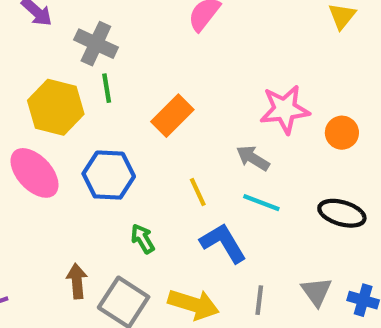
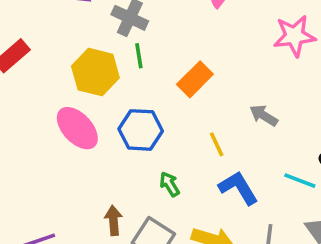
pink star: (285, 109) -> (294, 36), moved
cyan line: (261, 203) -> (300, 181), moved

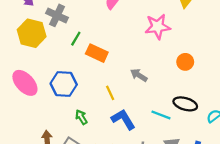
green line: (139, 56) -> (76, 39), moved, turned 40
yellow hexagon: (95, 72) -> (32, 33), moved
orange rectangle: (195, 79) -> (97, 53), turned 70

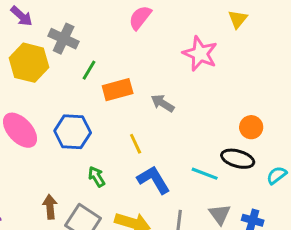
pink star: (158, 27) -> (200, 54), turned 30
orange rectangle: (97, 53) -> (118, 90), turned -40
orange circle: (185, 62) -> (251, 127), moved
gray arrow: (139, 75) -> (163, 103), moved

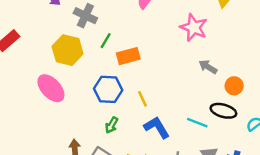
yellow hexagon: (29, 63) -> (68, 50), moved
gray arrow: (163, 103) -> (208, 67), moved
blue hexagon: (73, 132) -> (108, 89), moved
green arrow: (97, 177) -> (112, 125), turned -119

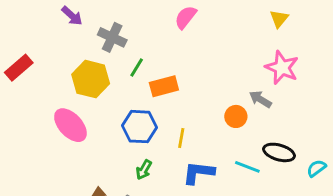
pink star: (194, 28) -> (282, 68), moved
orange circle: (234, 86) -> (236, 116), moved
yellow line: (143, 99) -> (181, 138), turned 35
blue L-shape: (157, 127) -> (198, 173), turned -52

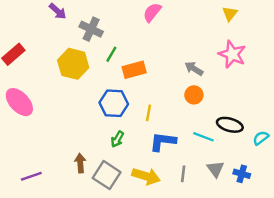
gray arrow: (260, 99) -> (194, 69), moved
pink ellipse: (70, 125) -> (19, 102), moved

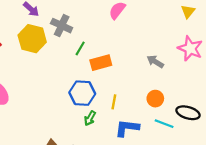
yellow hexagon: (73, 64) -> (32, 39), moved
orange circle: (194, 95) -> (155, 99), moved
green arrow: (117, 139) -> (90, 118), moved

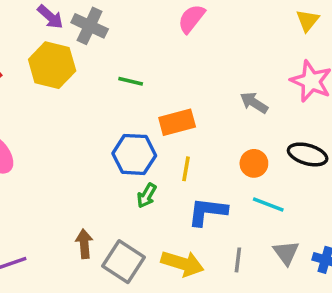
gray cross: (62, 26) -> (90, 26), moved
green line: (80, 48) -> (131, 81), turned 72
orange rectangle: (101, 63) -> (177, 122), moved
black ellipse: (188, 113) -> (308, 154), moved

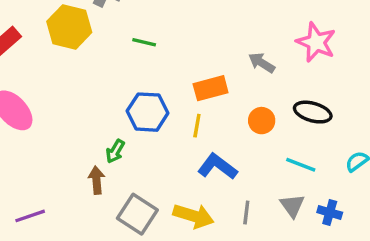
orange rectangle: (177, 122) -> (211, 88), moved
green arrow: (147, 196) -> (115, 151), moved
cyan line: (268, 204) -> (301, 165), moved
blue L-shape: (207, 212) -> (217, 167), turned 30
brown arrow: (84, 244) -> (97, 180), moved

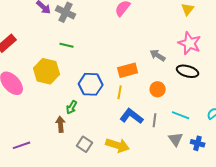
yellow hexagon: (69, 27) -> (47, 71), moved
green line: (144, 42) -> (67, 45), moved
black ellipse: (313, 112) -> (188, 71), moved
gray line: (246, 212) -> (155, 120), moved
gray square: (137, 214) -> (85, 144), size x0.7

